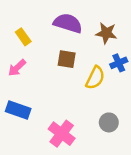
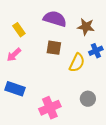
pink cross: (62, 134) -> (50, 108), turned 30

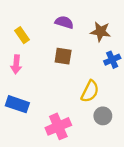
purple semicircle: (55, 19) -> (64, 22), size x0.7
pink arrow: (14, 55) -> (16, 64), turned -42
yellow semicircle: (77, 63) -> (90, 91), moved

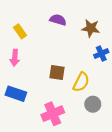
brown square: (63, 56) -> (57, 73), moved

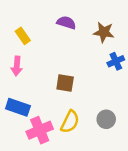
yellow semicircle: (81, 82) -> (70, 122), moved
pink cross: (53, 114) -> (40, 130), moved

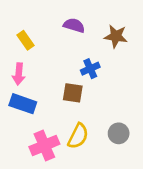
blue cross: (116, 61) -> (90, 69), moved
blue rectangle: (18, 107) -> (23, 104), moved

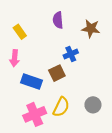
purple semicircle: (74, 25) -> (58, 20), turned -112
brown square: (73, 93) -> (57, 73), turned -35
blue rectangle: (23, 104) -> (32, 82), moved

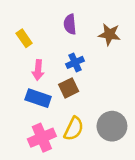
blue cross: (71, 54) -> (75, 62), moved
pink arrow: (15, 58) -> (38, 70), moved
gray circle: (93, 105) -> (112, 126), size x1.5

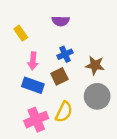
purple semicircle: (70, 24) -> (61, 21), turned -84
brown star: (109, 34) -> (95, 65), moved
gray circle: (112, 126) -> (97, 96), moved

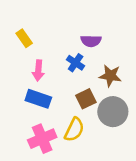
purple semicircle: (61, 21) -> (91, 41), moved
blue cross: (65, 54) -> (76, 63), turned -32
brown square: (59, 76) -> (86, 99), moved

